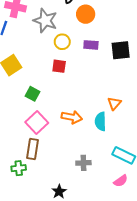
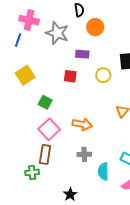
yellow circle: (62, 42) -> (103, 75), moved
purple rectangle: (91, 45) -> (82, 54), moved
cyan semicircle: (100, 121) -> (103, 171), moved
gray cross: (83, 163) -> (84, 154), moved

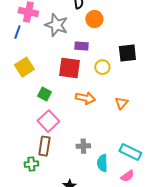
red square: (70, 76) -> (69, 68), size x1.6
orange arrow: (82, 124) -> (85, 98), moved

